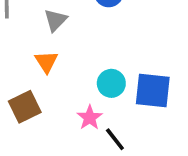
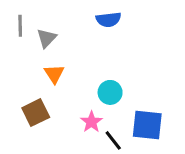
gray triangle: (55, 20) -> (47, 38), moved
blue square: (153, 91) -> (147, 125), moved

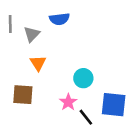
blue semicircle: (109, 20) -> (59, 19), moved
brown square: (36, 113) -> (23, 95), turned 30

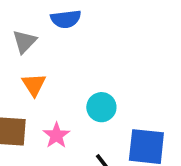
pink star: (68, 102) -> (56, 135), moved

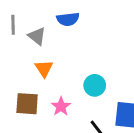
gray triangle: (25, 42) -> (37, 36), turned -36

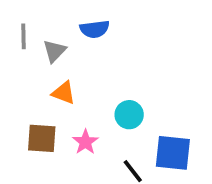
gray triangle: (37, 36) -> (54, 51), turned 36
orange triangle: (44, 68) -> (64, 93), turned -36

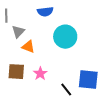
gray triangle: (54, 51) -> (18, 32), moved
cyan circle: (129, 115) -> (65, 37), moved, size x1.5

